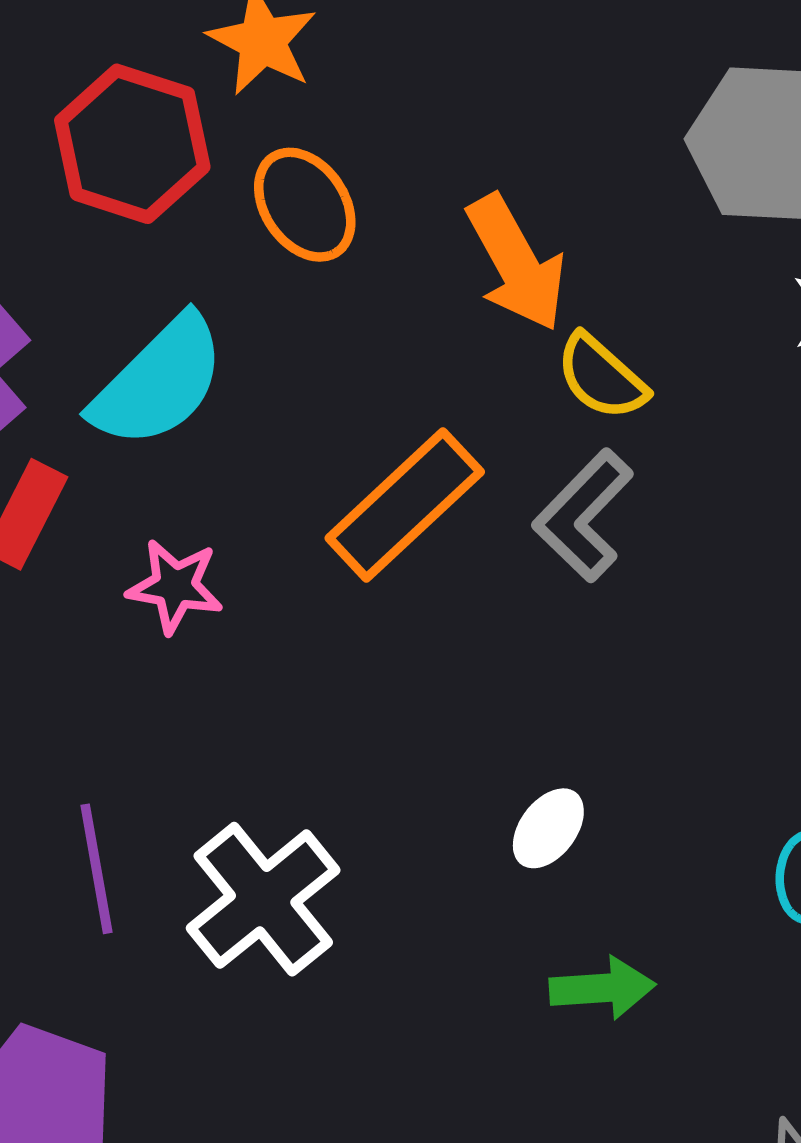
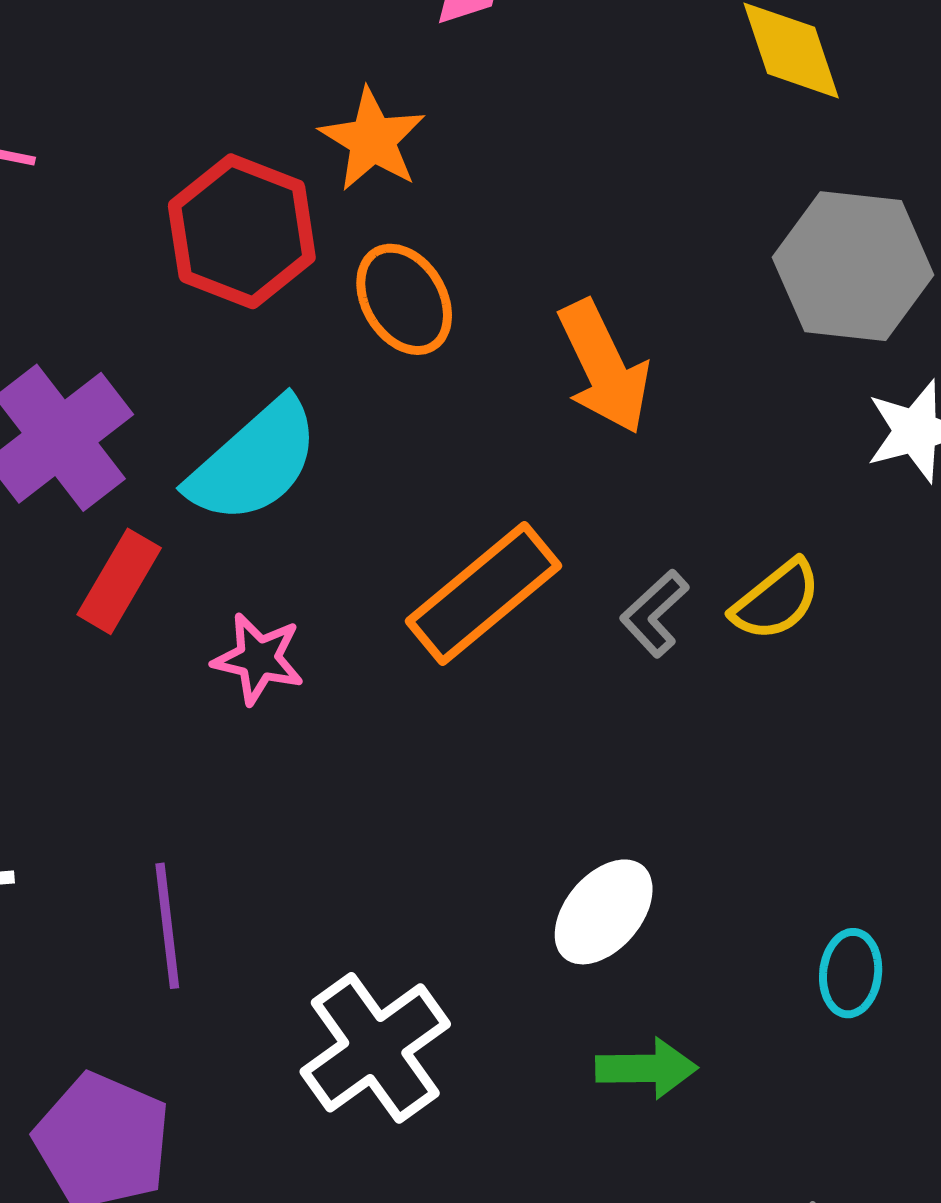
yellow semicircle: (601, 377) -> (776, 600), moved, turned -84
gray L-shape: (583, 516) -> (654, 613), size x0.7
white ellipse: (548, 828) -> (604, 912), size x1.4
white cross: (263, 899) -> (375, 1048), moved

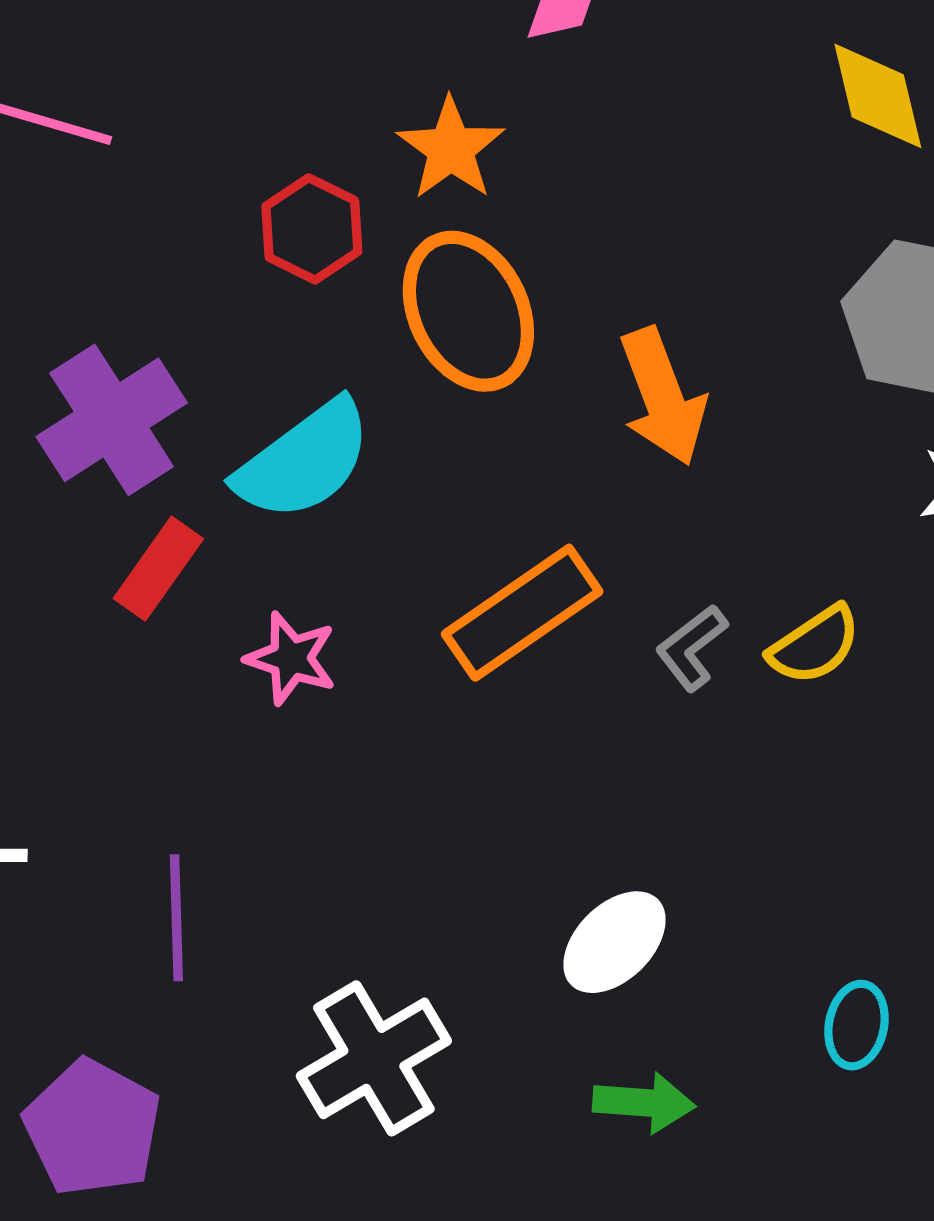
red hexagon: (242, 231) -> (312, 229), size x0.7
orange ellipse: (404, 299) -> (468, 311), size x1.4

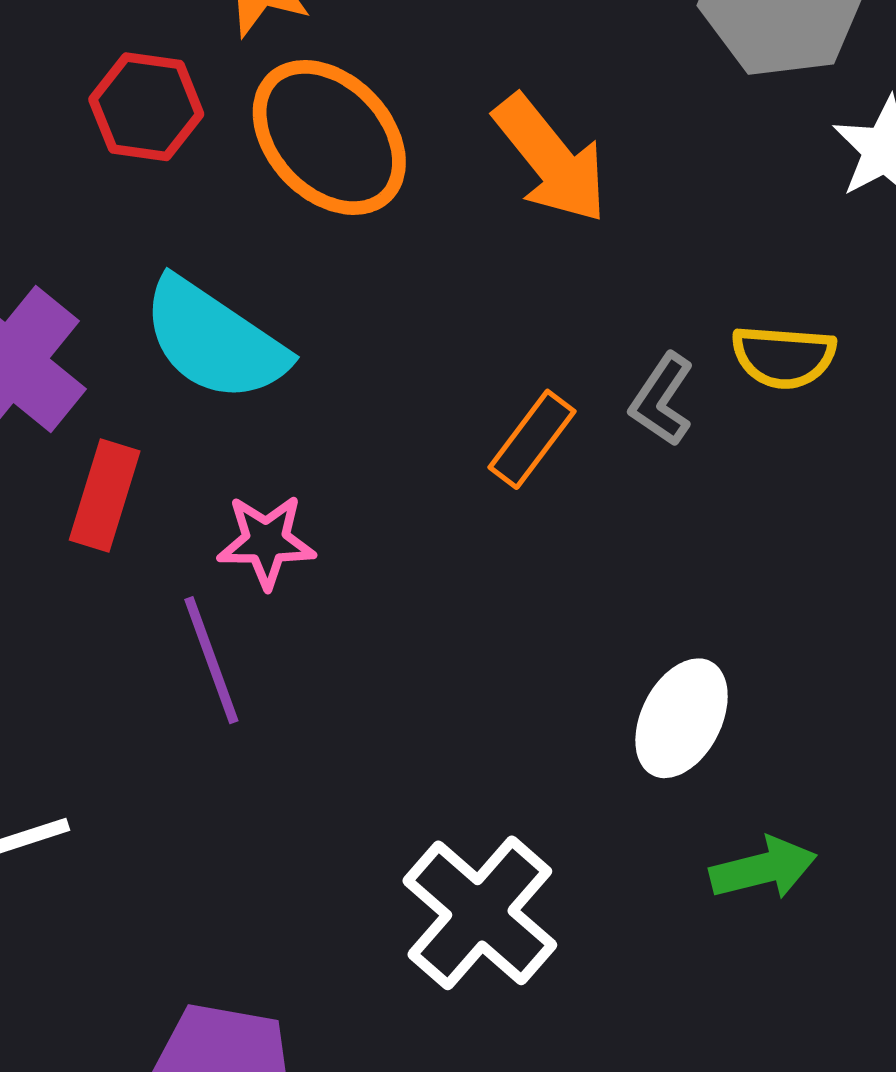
cyan semicircle: (304, 461) -> (214, 340), turned 89
orange rectangle: (522, 613) -> (532, 439), moved, size x0.6
yellow semicircle: (815, 645) -> (784, 357), turned 56
purple line: (176, 918) -> (211, 660), moved

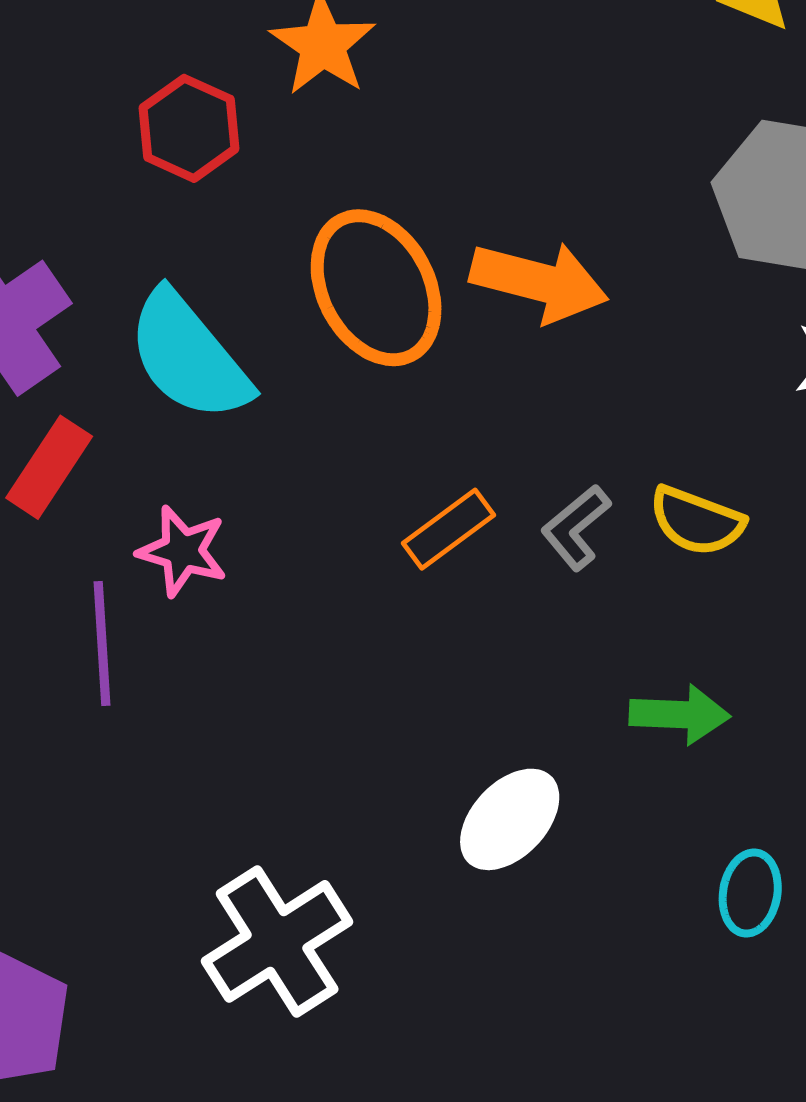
orange ellipse: (329, 137) -> (376, 288), moved
orange arrow: (551, 159) -> (539, 282), turned -53
green arrow: (763, 868) -> (680, 714), moved

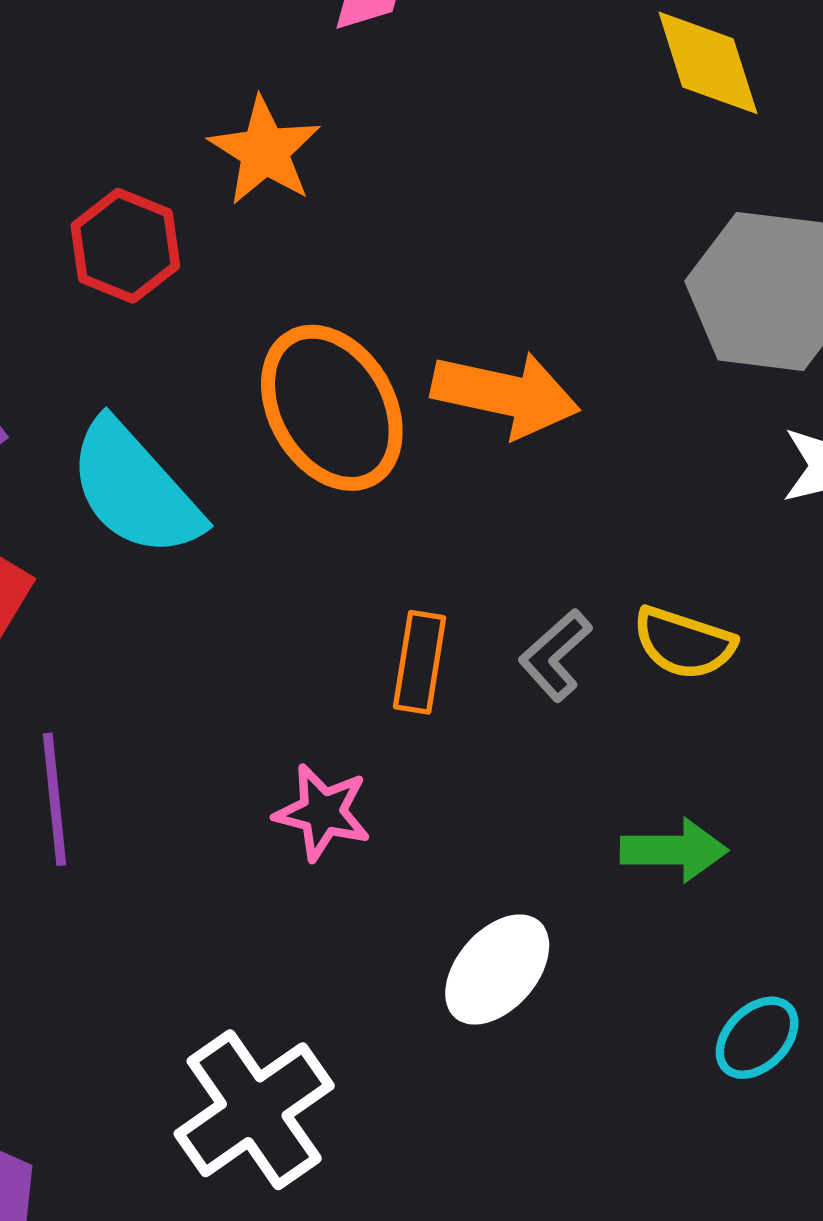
orange rectangle: (449, 529) -> (420, 662), turned -42
pink star: (183, 551) -> (323, 812), moved
cyan ellipse: (750, 893) -> (757, 1038), turned 38

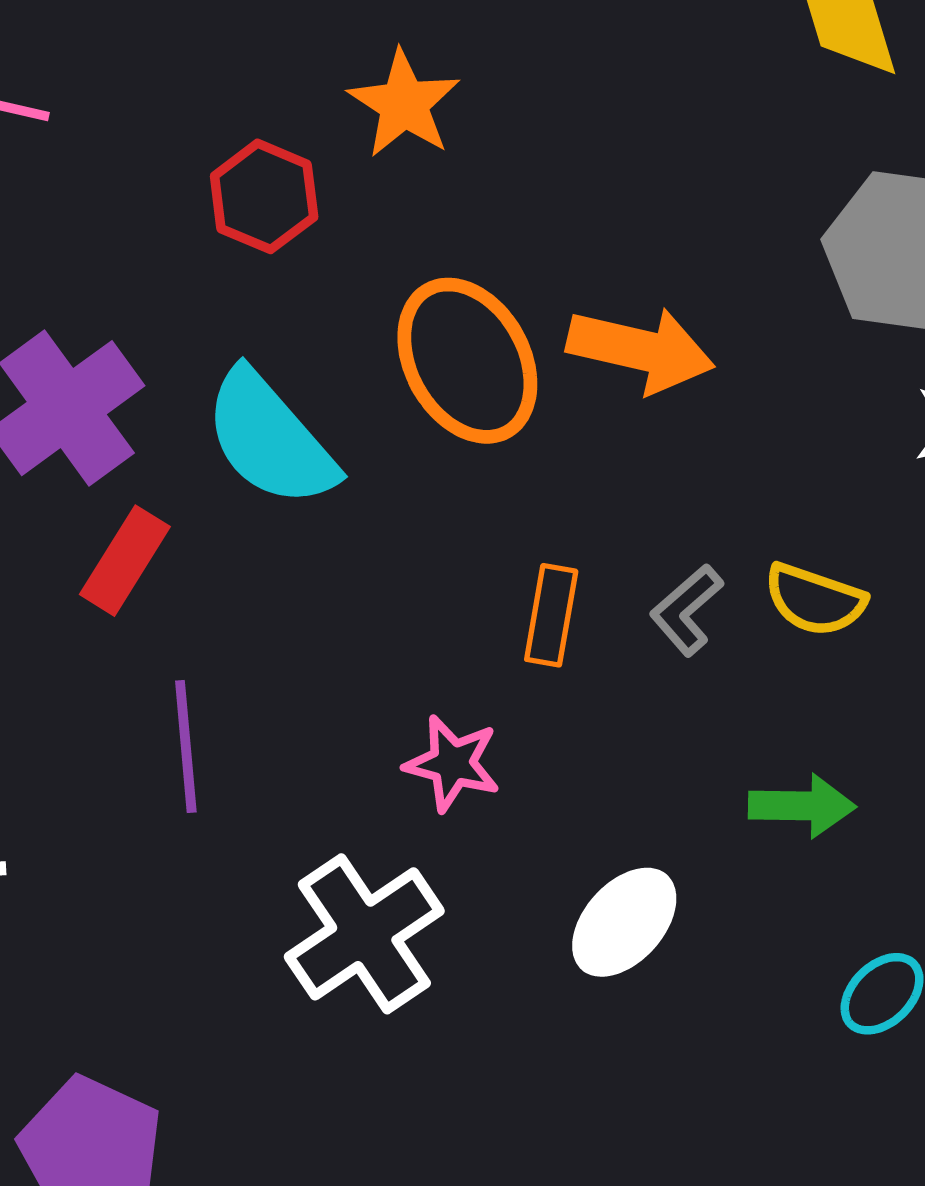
white cross: (254, 1110) -> (364, 934), moved

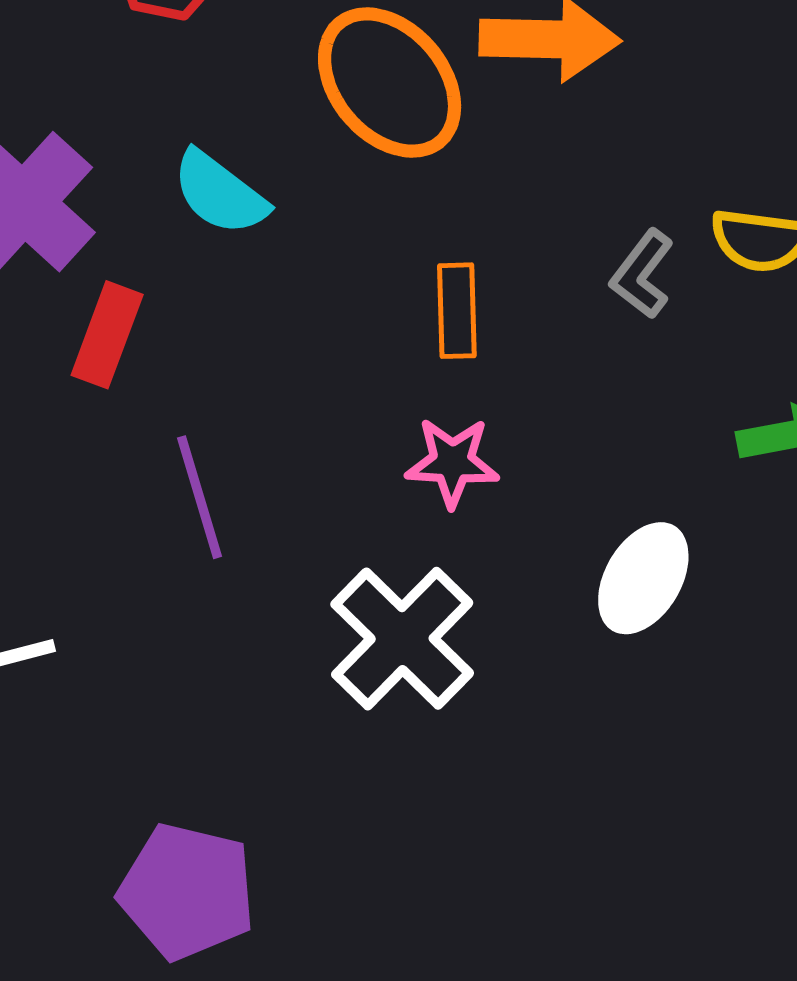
cyan semicircle: (270, 439) -> (220, 193), size x0.7
orange rectangle: (551, 615) -> (457, 311), moved

